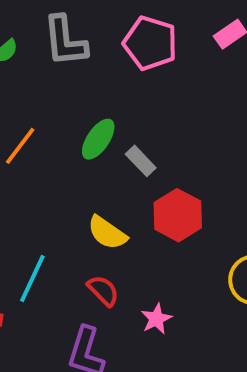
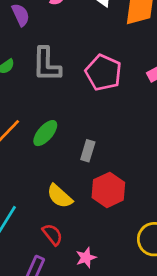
green ellipse: (98, 139) -> (45, 133), moved
gray rectangle: (141, 161) -> (88, 151), turned 54

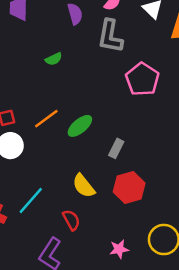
gray L-shape: (47, 64) -> (110, 36), moved
pink star: (86, 258) -> (119, 249), moved

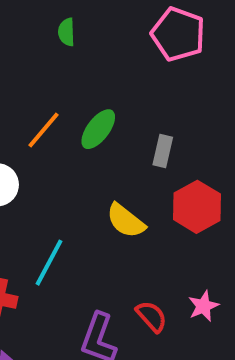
green semicircle: (54, 59) -> (66, 32), moved, turned 126
red semicircle: (71, 220) -> (152, 316), moved

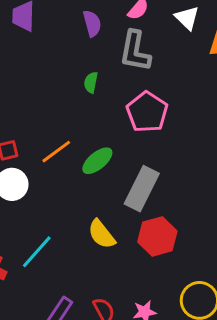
pink pentagon: (178, 34) -> (147, 112), moved
gray rectangle: (163, 151) -> (142, 189), size x1.8

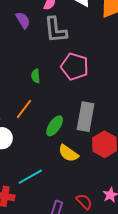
green semicircle: (91, 82) -> (36, 76), moved
green ellipse: (97, 161) -> (55, 126), moved
cyan line: (37, 252) -> (30, 177), turned 35

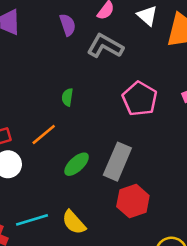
gray L-shape: (56, 30) -> (105, 46), turned 112
pink pentagon: (75, 67) -> (140, 99), moved
yellow semicircle: (68, 153) -> (74, 222), moved

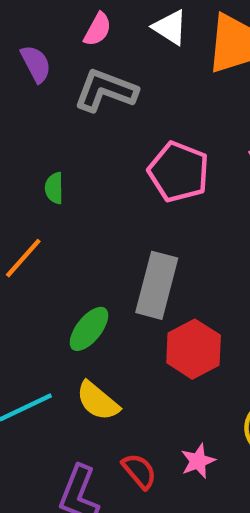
green ellipse: (77, 164) -> (89, 329), moved

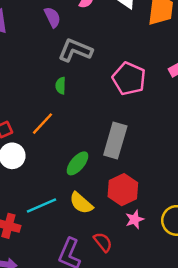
gray L-shape: (106, 90) -> (75, 50), moved
red hexagon: (194, 349) -> (123, 190), moved
pink star: (198, 461) -> (135, 219), moved

